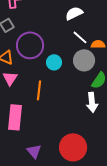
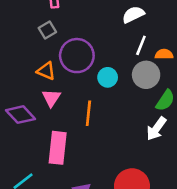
white line: (80, 37) -> (141, 45), turned 70
white arrow: (92, 102) -> (156, 129), turned 42

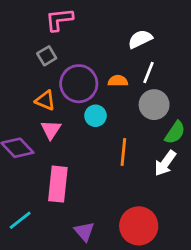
orange semicircle: (164, 54) -> (118, 81), moved
cyan circle: (108, 77) -> (96, 116), moved
orange line: (88, 113) -> (123, 152), moved

